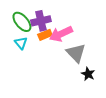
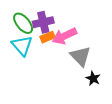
cyan triangle: (21, 43) -> (22, 46), size x1.5

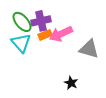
gray triangle: (80, 56) -> (89, 49), moved, turned -30
black star: (93, 78) -> (71, 83), moved

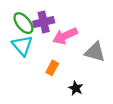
orange rectangle: (45, 35) -> (52, 68), moved, turned -40

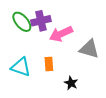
cyan triangle: (22, 46) -> (21, 67), moved, turned -30
orange rectangle: (52, 68) -> (49, 64), turned -32

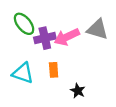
purple cross: (41, 21) -> (45, 38), moved
gray triangle: (89, 49) -> (97, 29), moved

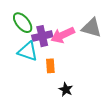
cyan triangle: (23, 73) -> (28, 51), moved
black star: (78, 91) -> (66, 90), moved

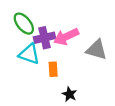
gray triangle: (92, 28) -> (97, 50), moved

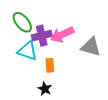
black star: (69, 94) -> (45, 89), moved

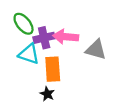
pink arrow: (62, 35) -> (66, 37), turned 30
orange rectangle: (50, 65) -> (53, 69), size x1.6

